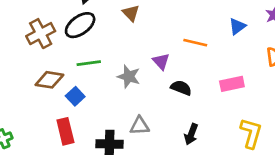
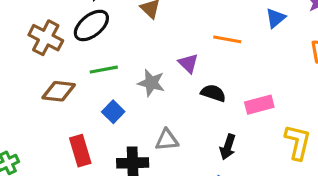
brown cross: (41, 34) -> (46, 38), turned -32
pink rectangle: (232, 84) -> (259, 105), moved
blue square: (75, 96) -> (113, 112), moved

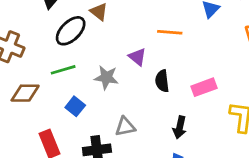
black ellipse: (91, 25) -> (71, 31), moved
black semicircle: (213, 93) -> (162, 81), turned -110

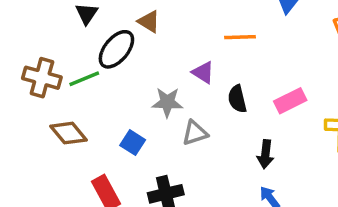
green line: (63, 70) -> (84, 79), moved
brown diamond: (25, 93) -> (68, 133), turned 56
gray triangle: (125, 127) -> (195, 133), moved

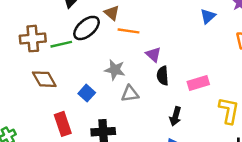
orange line: (240, 37) -> (128, 31), moved
purple triangle: (203, 72) -> (153, 54), moved
brown cross: (42, 78) -> (33, 39), turned -30

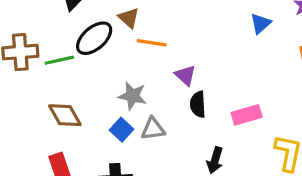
brown diamond: (44, 79) -> (65, 115), moved
blue square: (87, 93) -> (121, 130), moved

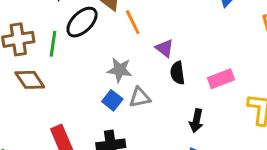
orange line: (152, 43) -> (133, 22), turned 60
green line: (59, 60) -> (53, 44), turned -65
brown diamond: (65, 115) -> (30, 80), moved

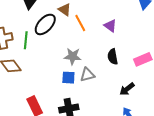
purple triangle: (165, 48) -> (110, 26), moved
blue square: (112, 100) -> (68, 78), turned -32
black arrow: (196, 121) -> (127, 89), turned 42

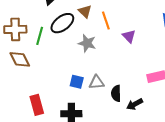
orange line: (80, 23) -> (106, 20), moved
gray star: (73, 56) -> (87, 43), moved
black semicircle: (113, 57) -> (116, 93), moved

